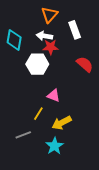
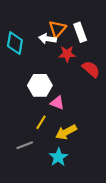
orange triangle: (49, 15) -> (57, 29), moved
red star: (50, 47) -> (67, 54), moved
white hexagon: (37, 64) -> (40, 85), moved

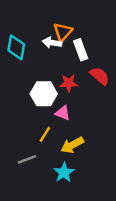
white rectangle: (80, 32) -> (81, 50), moved
red star: (67, 54) -> (69, 83), moved

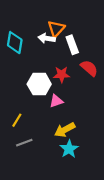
pink triangle: (63, 113) -> (56, 101), turned -40
yellow line: (45, 134) -> (17, 120), moved
cyan star: (64, 172) -> (69, 149), moved

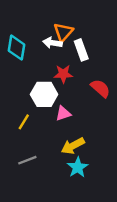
red semicircle: (89, 68) -> (100, 88), moved
red star: (62, 74) -> (63, 74), moved
yellow line: (17, 120) -> (24, 122), moved

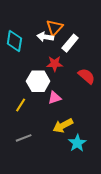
white rectangle: (81, 50) -> (70, 43), turned 60
cyan star: (78, 167) -> (77, 143), moved

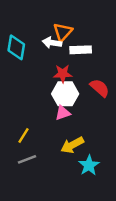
white rectangle: (70, 43) -> (81, 50), turned 48
white hexagon: (38, 81) -> (65, 94), moved
yellow line: (21, 105) -> (23, 136), moved

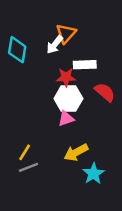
white arrow: (52, 43) -> (55, 45), turned -60
white rectangle: (81, 50) -> (85, 65), moved
yellow line: (23, 136) -> (25, 152), moved

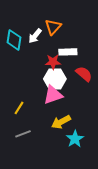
white arrow: (55, 45) -> (35, 36), moved
pink triangle: (66, 119) -> (53, 95), size x1.5
yellow line: (25, 152) -> (19, 108), moved

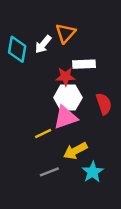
red semicircle: (84, 74) -> (104, 104), moved, turned 30
yellow line: (19, 108) -> (43, 133), moved, turned 32
gray line: (23, 134) -> (49, 172), moved

